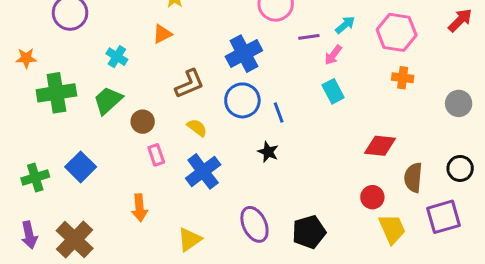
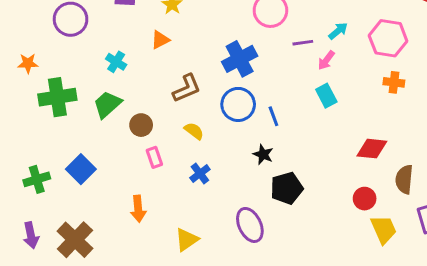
blue cross: (203, 171) -> (200, 174), size x0.6
black pentagon: (309, 232) -> (287, 188), moved

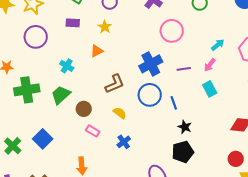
purple line: (303, 43) -> (184, 69), moved
black star: (263, 154) -> (185, 127), moved
pink rectangle: (154, 157) -> (93, 131), turned -40
green cross: (37, 179) -> (13, 146), turned -30

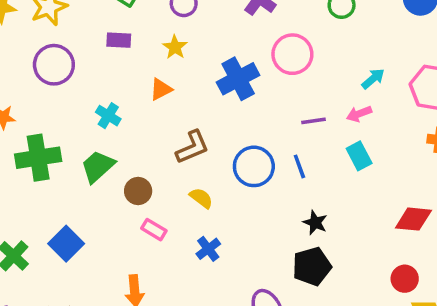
blue cross: (151, 64) -> (238, 79), moved
pink arrow: (210, 65) -> (359, 114), turned 32
blue line: (174, 103) -> (299, 166), moved

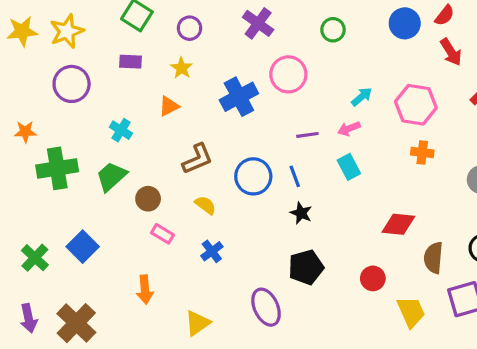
black star: (315, 223) -> (301, 213), moved
red circle: (405, 279) -> (373, 278), moved

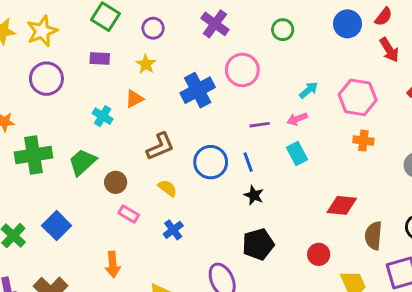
cyan cross: (121, 130) -> (103, 116), moved

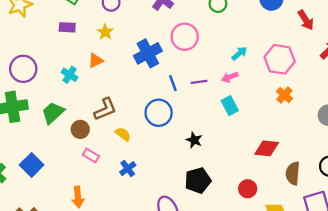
purple circle: (46, 79) -> (23, 69), moved
orange cross: (363, 141) -> (284, 95), turned 35
brown L-shape: (160, 146) -> (105, 109), moved
blue line: (248, 162) -> (173, 83), moved

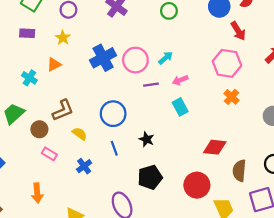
red arrow: (306, 20) -> (238, 31), moved
pink circle: (185, 37) -> (135, 60), moved
cyan arrow: (239, 53) -> (166, 58), moved
blue line: (173, 83) -> (114, 148), moved
red circle: (248, 189) -> (197, 185), size x1.5

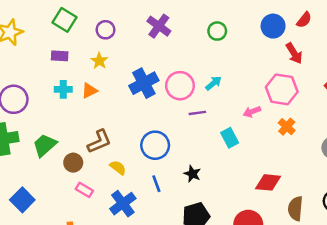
cyan cross: (29, 78) -> (63, 89), moved, turned -32
pink arrow: (180, 80) -> (252, 112), moved
blue cross: (84, 166) -> (123, 204), size x1.5

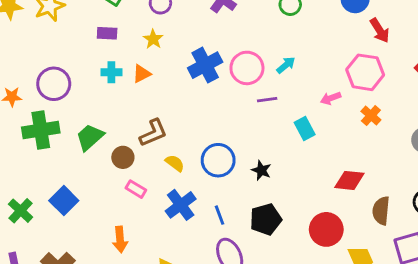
blue circle: (155, 145) -> (218, 160), moved
blue line: (156, 184) -> (220, 215), moved

